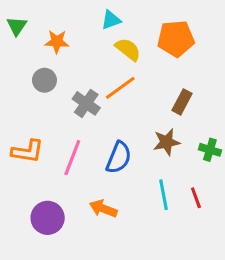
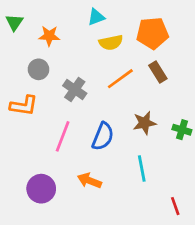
yellow semicircle: (128, 49) -> (111, 43), turned 130
orange line: (120, 88) -> (120, 79), moved
brown rectangle: (182, 102) -> (158, 72), moved, turned -60
orange L-shape: (27, 151) -> (24, 106), moved
red line: (196, 198) -> (175, 206), moved

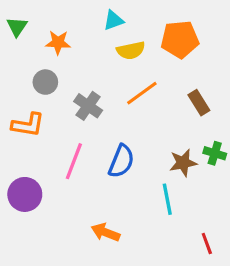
brown rectangle: (158, 72) -> (199, 103), moved
brown star: (144, 123) -> (183, 163), moved
orange arrow: (89, 181) -> (106, 232), moved
purple circle: (41, 189) -> (25, 194), moved

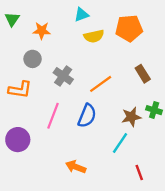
orange line: (142, 93) -> (101, 84), moved
cyan line: (167, 199) -> (120, 143), turned 45
red line: (207, 243) -> (139, 173), moved

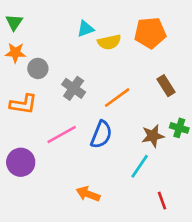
cyan triangle: (81, 15) -> (85, 29), moved
orange star: (42, 31) -> (15, 53), moved
pink line: (53, 116) -> (62, 135), turned 40

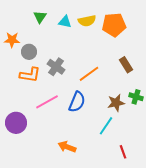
green triangle: (14, 22) -> (40, 17), moved
cyan triangle: (85, 29) -> (65, 22), turned 32
yellow semicircle: (109, 42) -> (87, 21), moved
orange L-shape: (23, 104) -> (30, 75), moved

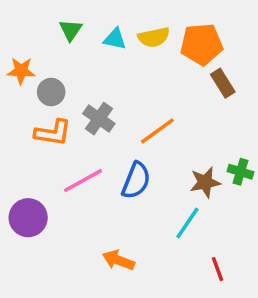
brown rectangle: (126, 65) -> (223, 83), moved

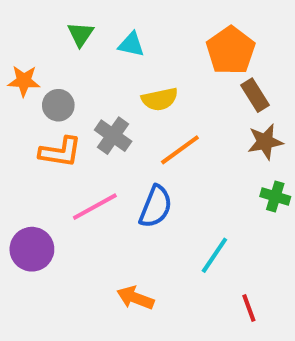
yellow semicircle: (154, 37) -> (160, 99), moved
orange pentagon: (202, 44) -> (231, 50), turned -30
brown star: (205, 182) -> (265, 142), moved

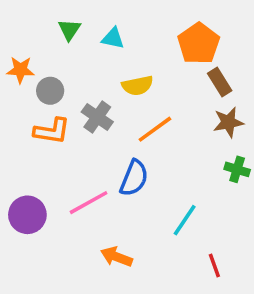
pink line: (95, 207) -> (89, 203), moved

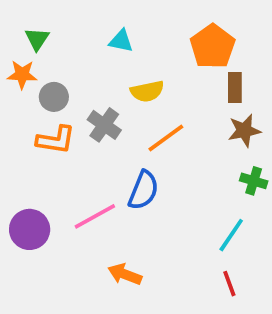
green triangle: (69, 30) -> (37, 39), moved
brown rectangle: (220, 82) -> (235, 88), turned 32
cyan line: (185, 220) -> (231, 235), moved

